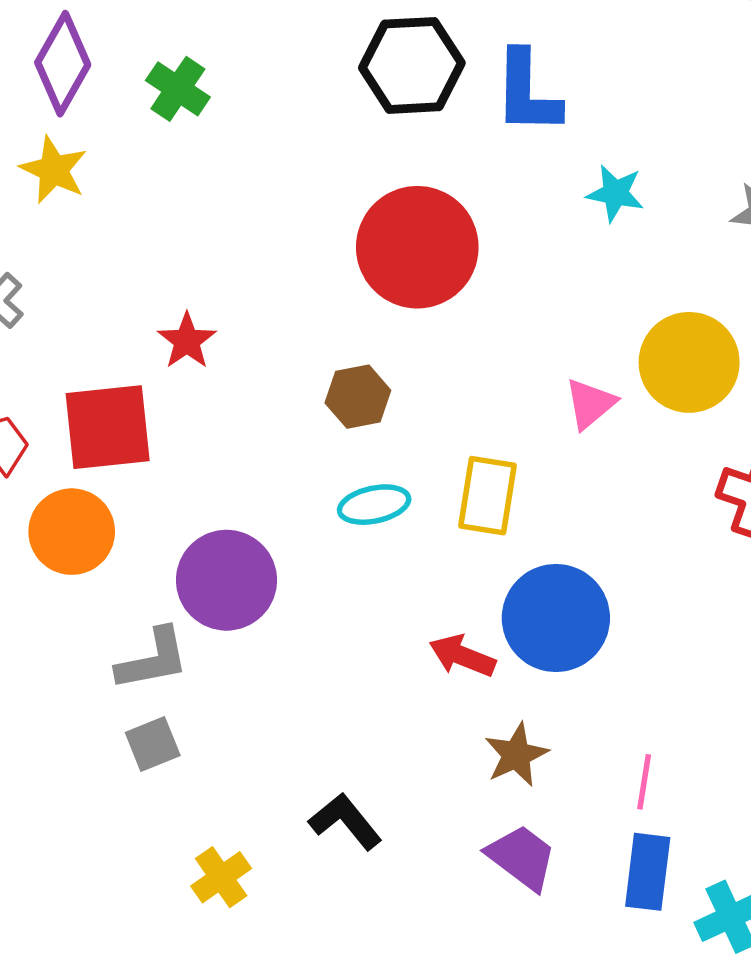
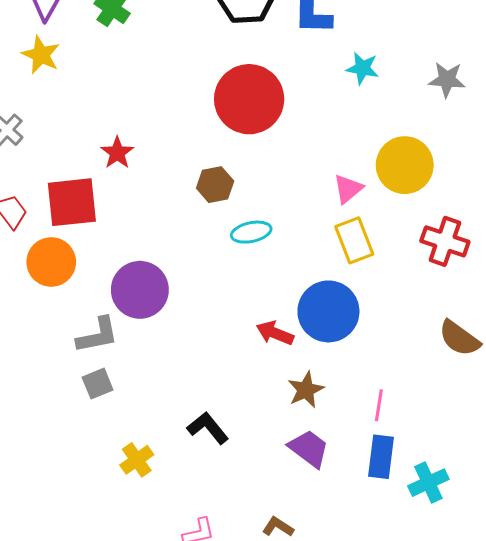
yellow rectangle: (487, 496) -> (354, 240), moved, turned -30
cyan ellipse: (374, 505) -> (251, 232), moved

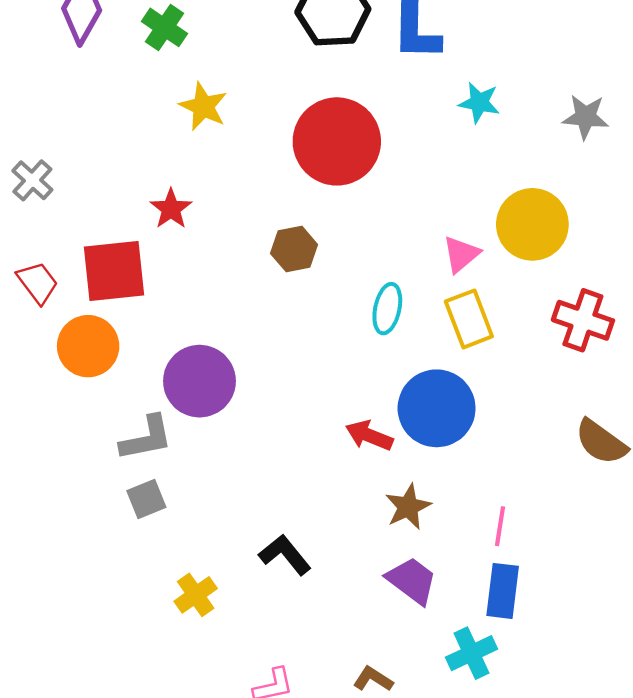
yellow star: (41, 55) -> (203, 106), moved
cyan ellipse: (251, 232) -> (387, 309), moved, turned -66
cyan cross: (428, 483) -> (472, 653), moved

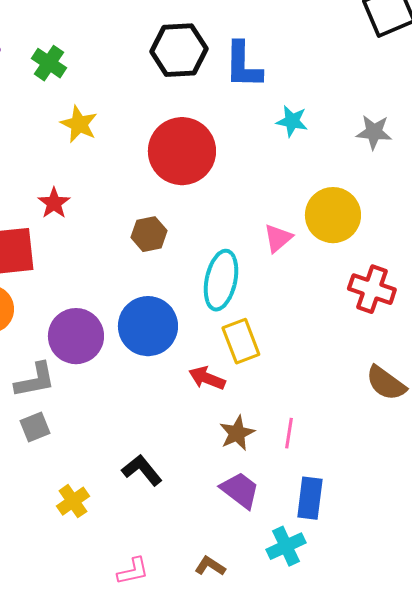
cyan ellipse: (387, 309) -> (221, 280), size x1.5
yellow rectangle: (469, 319) -> (241, 341), moved
blue circle: (437, 408) -> (148, 326), moved
pink line: (500, 526) -> (289, 433), moved

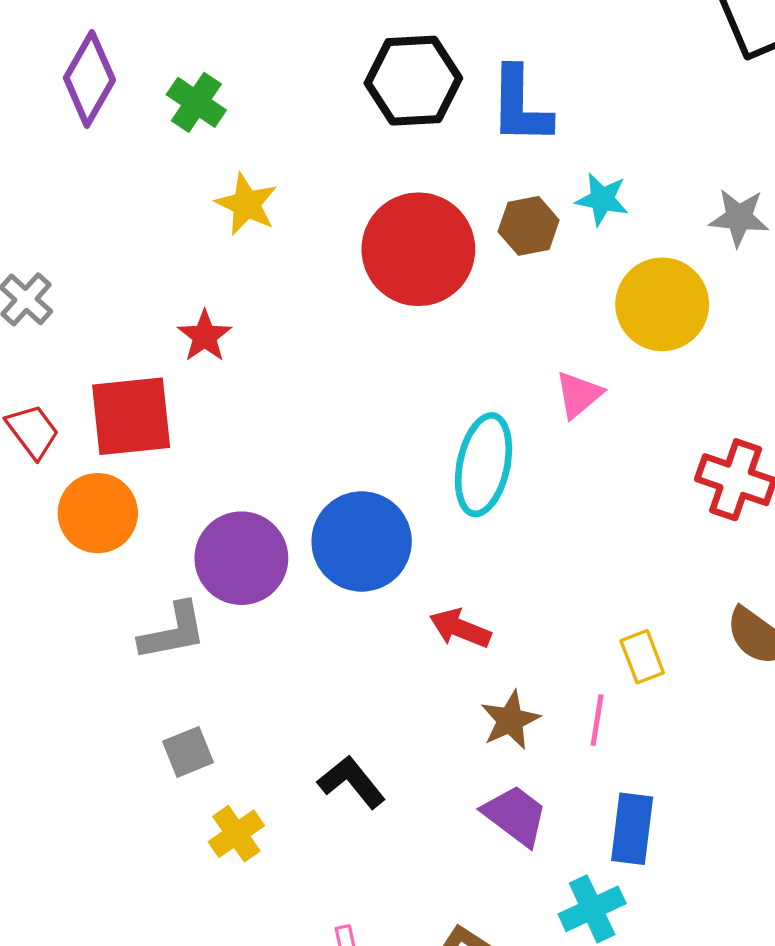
yellow circle: (333, 215) -> (662, 304), moved
brown hexagon: (149, 234) -> (529, 226), moved
yellow rectangle: (241, 341) -> (642, 657), moved, size x0.7
gray square: (35, 427) -> (188, 752), moved

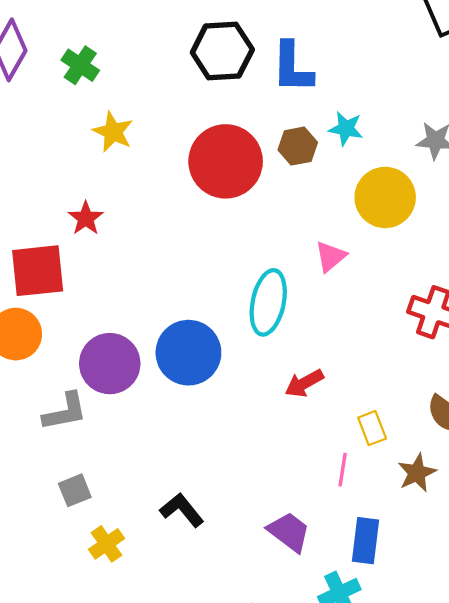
red arrow: (460, 628) -> (304, 383), moved, turned -51
brown star: (510, 720) -> (417, 473), moved

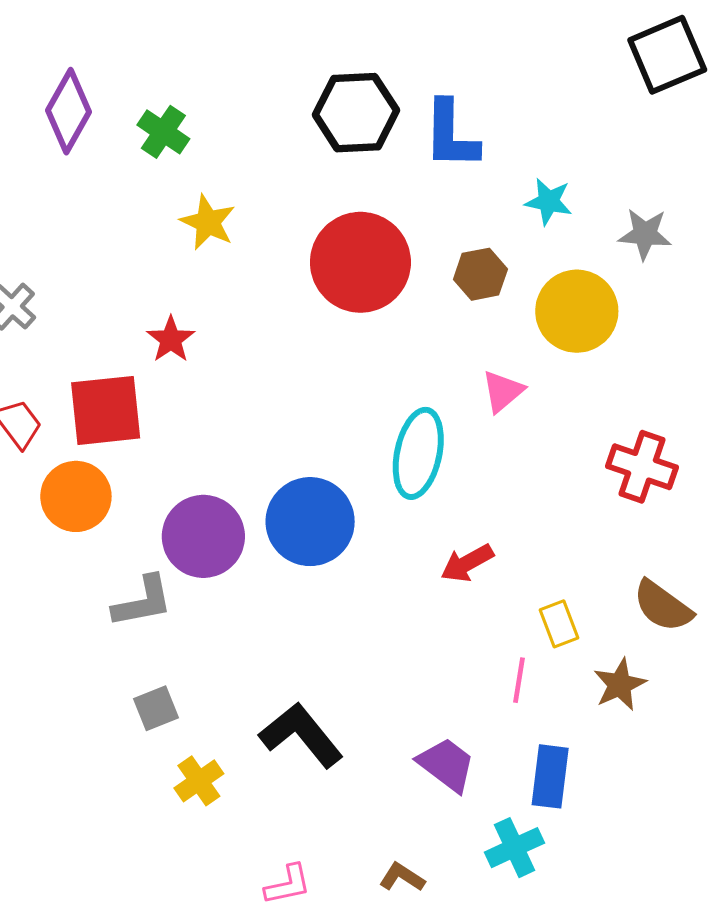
cyan star: (346, 129) -> (549, 202), moved
brown hexagon: (298, 146) -> (480, 274), moved
black L-shape: (182, 510) -> (301, 735), size x1.4

